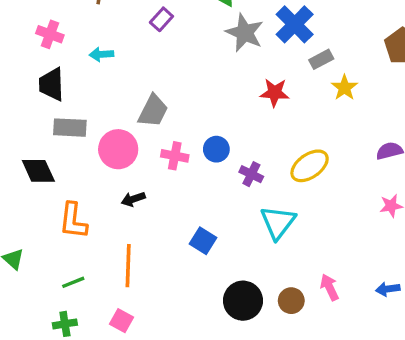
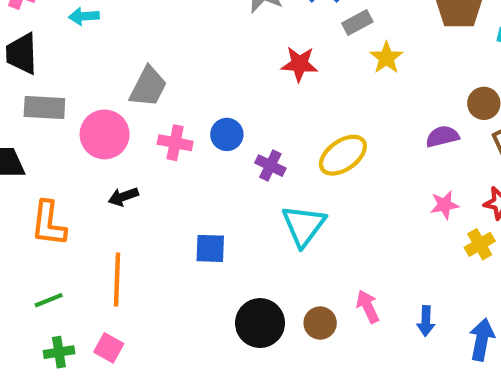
blue square: (203, 241) -> (210, 248), turned -30
blue arrow: (388, 289) -> (426, 321), moved, turned -80
green cross: (65, 324) -> (59, 352), moved

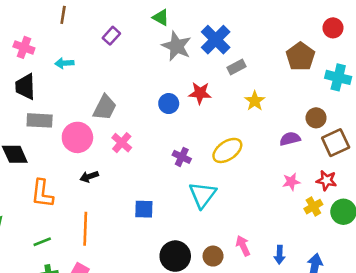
yellow star: (386, 58) -> (255, 101), moved
blue circle: (227, 134) -> (169, 104), moved
pink cross: (175, 143) -> (122, 143), turned 30

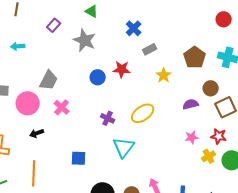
blue cross: (216, 40) -> (134, 28), size x0.7
gray star: (177, 46) -> (85, 40), moved
brown pentagon: (300, 57) -> (195, 57), moved

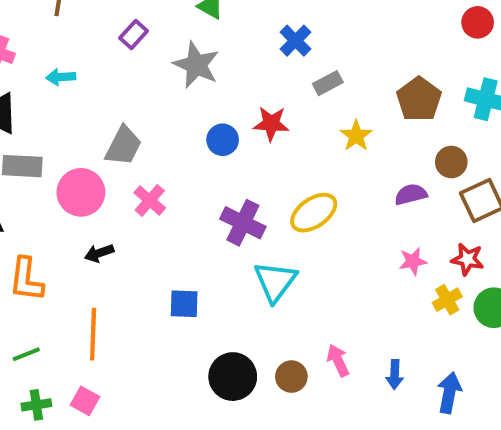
purple cross: (108, 118) -> (243, 223), size x1.5

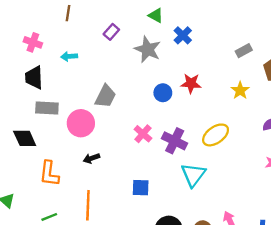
blue cross: (295, 41) -> (183, 35), moved
gray rectangle: (328, 83) -> (244, 51), moved
pink cross: (150, 200) -> (143, 134), moved

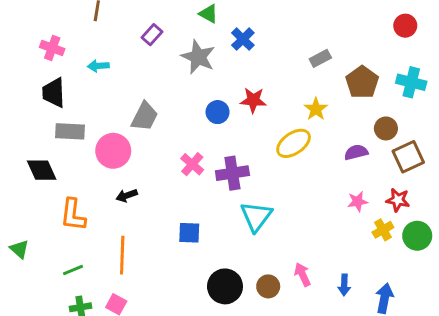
yellow ellipse: (216, 135) -> (294, 143), moved
purple cross: (175, 141) -> (232, 173), turned -35

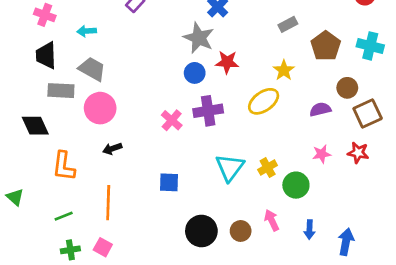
gray star: (198, 57) -> (199, 38), moved
gray trapezoid: (145, 117) -> (92, 69), moved, turned -88
purple cross: (232, 173) -> (208, 111), moved
yellow cross: (383, 230) -> (268, 168), moved
green circle: (417, 236) -> (296, 185), moved

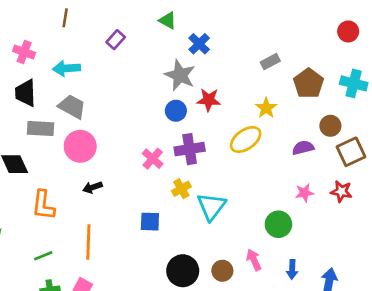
cyan arrow: (87, 31) -> (66, 68), size x1.4
yellow cross: (268, 168) -> (181, 189), moved

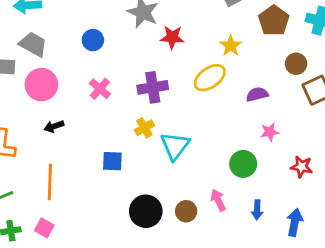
blue circle: (176, 111) -> (93, 40), moved
purple semicircle: (303, 148) -> (257, 94), moved
pink cross: (153, 159) -> (100, 89), moved
red star: (341, 191) -> (302, 167), moved

